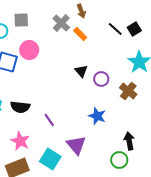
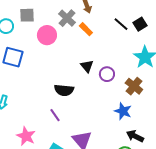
pink circle: (29, 50) -> (47, 35), moved
black semicircle: (20, 107) -> (64, 90), moved
blue star: (97, 116) -> (123, 111), moved
black arrow: (129, 141) -> (135, 136), turned -54

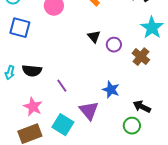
black semicircle: (64, 90) -> (32, 71), moved
blue star: (123, 111) -> (111, 90), moved

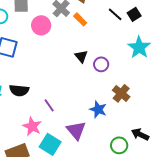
brown cross: (141, 57) -> (121, 93), moved
pink star: (33, 107) -> (32, 126), moved
black arrow: (142, 107) -> (140, 134), moved

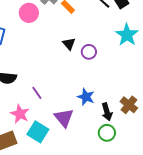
brown cross: (121, 93) -> (129, 105), moved
black arrow: (140, 134) -> (107, 112), moved, turned -132

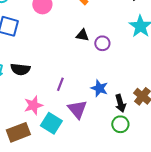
black triangle: (69, 44) -> (82, 35), turned -40
purple line: (37, 93) -> (60, 84), moved, turned 56
pink star: (20, 114) -> (33, 105), turned 30

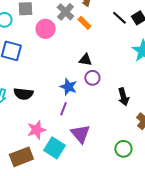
purple circle: (102, 43) -> (92, 78), moved
blue star: (99, 88) -> (68, 87), moved
black arrow: (120, 103) -> (123, 97), moved

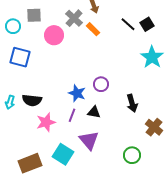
black triangle: (85, 60) -> (94, 112), moved
pink star: (36, 130) -> (46, 122), moved

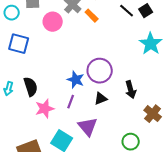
purple circle: (101, 84) -> (100, 71), size x1.6
black semicircle: (32, 100) -> (31, 87), turned -114
black triangle: (94, 112) -> (101, 99), moved, turned -32

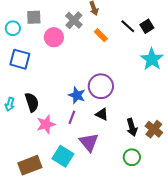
orange rectangle: (92, 16) -> (101, 35), moved
black arrow: (131, 90) -> (132, 127), moved
black triangle: (101, 99) -> (102, 114), turned 48

